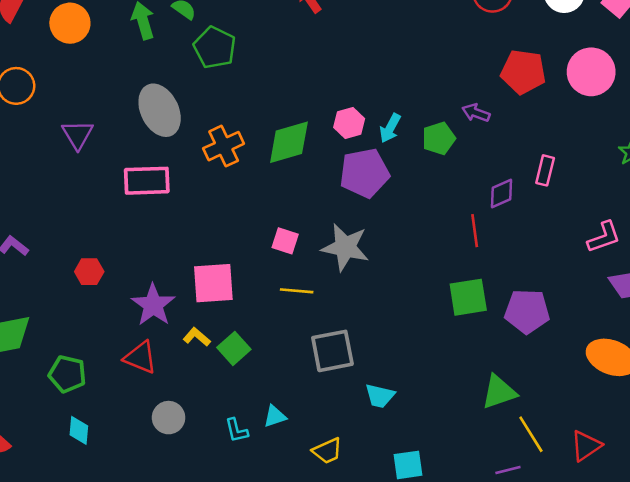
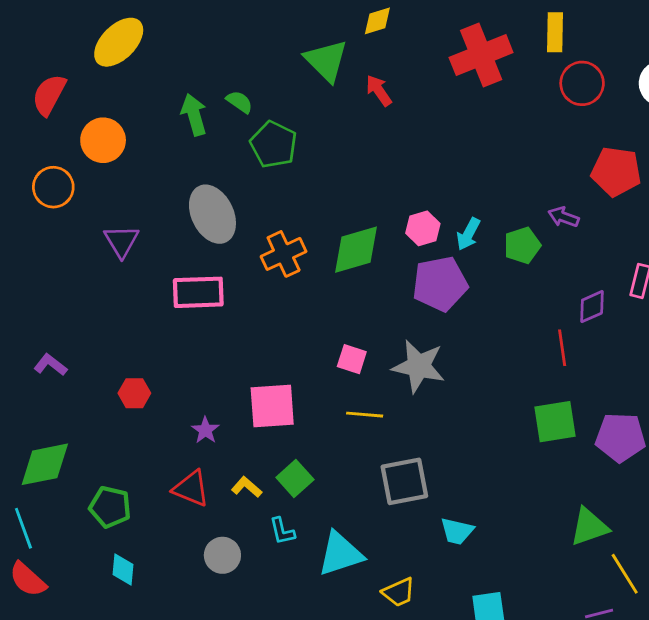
orange circle: (70, 23) -> (103, 140), moved
purple star: (153, 305) -> (205, 430), size x0.6
yellow L-shape: (197, 337) -> (247, 487), moved
cyan triangle: (275, 416) -> (340, 554), size x1.8
cyan L-shape: (236, 430) -> (282, 531), moved

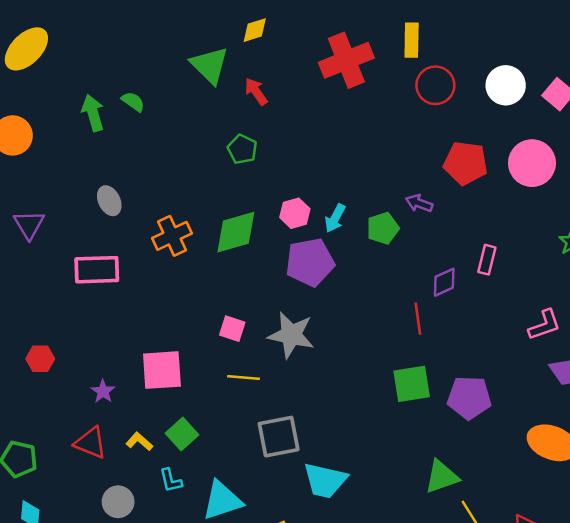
green pentagon: (274, 145) -> (242, 149), moved, size x0.7
gray ellipse: (212, 214) -> (109, 201), size x0.6
cyan trapezoid: (457, 531) -> (325, 480), size x1.5

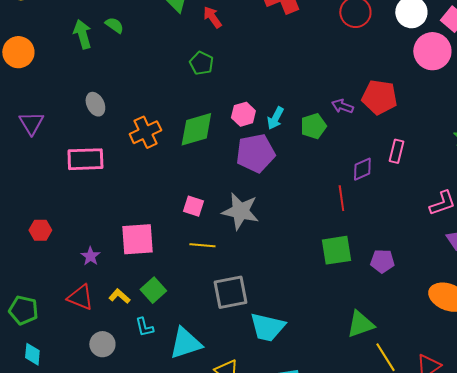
red pentagon: (466, 163) -> (379, 97), moved
pink circle: (532, 163) -> (432, 51), moved
purple pentagon: (469, 398) -> (382, 261), size x0.7

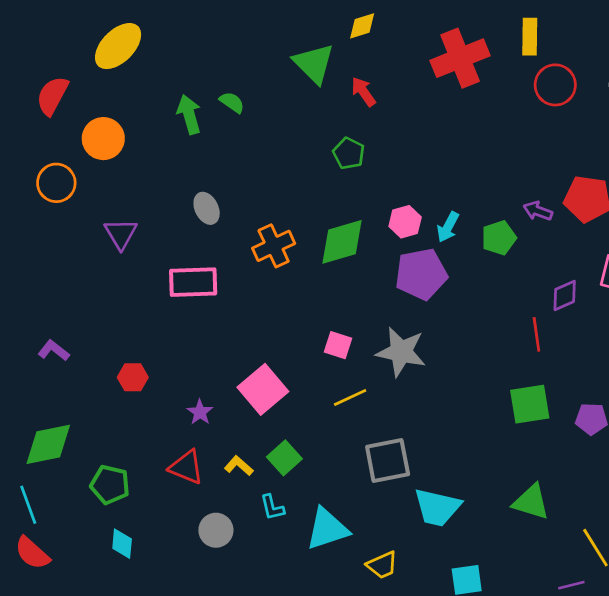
pink square: (137, 239) -> (263, 389), turned -36
yellow line: (202, 245) -> (350, 397), turned -30
green triangle: (360, 324) -> (531, 502), moved, turned 36

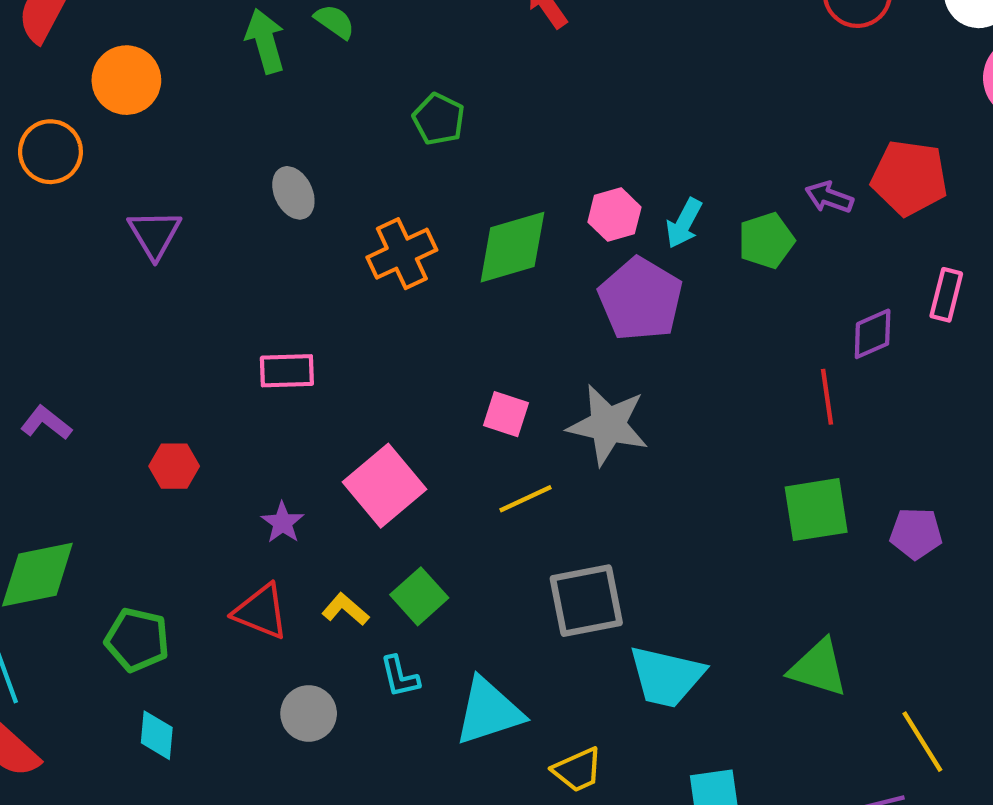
green pentagon: (349, 153) -> (439, 119), moved
purple pentagon: (421, 274) -> (640, 299), turned -30
pink rectangle: (193, 282) -> (287, 371), moved, size x0.7

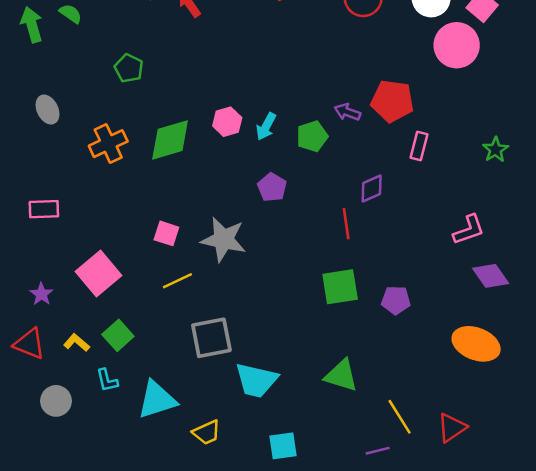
pink rectangle: (946, 295) -> (419, 146), moved
purple pentagon: (640, 299) -> (272, 187), moved, size x0.6

